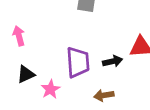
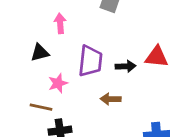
pink arrow: (19, 36) -> (60, 23), moved
black triangle: (26, 74) -> (40, 53), moved

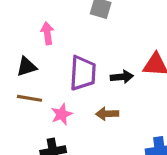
pink star: (58, 83) -> (62, 114), moved
brown line: (41, 107) -> (29, 98), moved

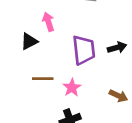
black triangle: (27, 67) -> (29, 41), moved
brown arrow: (107, 114) -> (118, 96), moved, turned -144

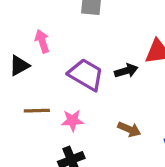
purple trapezoid: (84, 50) -> (86, 75), turned -52
pink star: (72, 88) -> (72, 121), turned 30

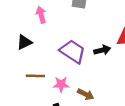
pink arrow: (42, 41) -> (41, 15), moved
brown arrow: (129, 129) -> (86, 94), moved

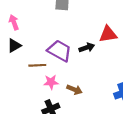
pink arrow: (41, 15) -> (14, 22), moved
brown line: (35, 76) -> (37, 65), moved

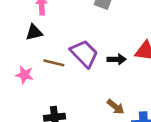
pink star: (51, 82) -> (24, 75), moved
brown arrow: (74, 90) -> (116, 107), moved

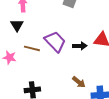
black triangle: (34, 32) -> (17, 25), turned -48

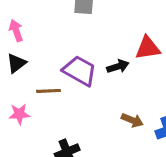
black triangle: (17, 25) -> (16, 63), turned 40

